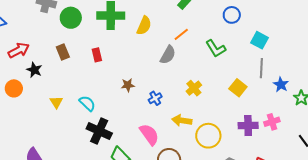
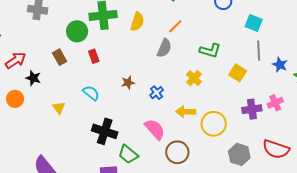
green circle: (71, 18) -> (77, 31), moved
green L-shape: (216, 48) -> (210, 51), moved, turned -35
cyan semicircle: (87, 103) -> (91, 93), moved

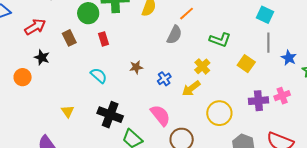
red arrow: (16, 60) -> (35, 27), moved
yellow triangle: (59, 108) -> (68, 111), moved
yellow arrow: (186, 112) -> (191, 88), moved, turned -42

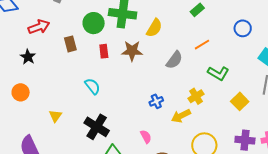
orange line: (187, 14) -> (202, 45), moved
black star: (42, 57) -> (28, 57), moved
brown star: (136, 67) -> (132, 51), moved, size x1.5
orange circle: (23, 77) -> (21, 92), moved
pink semicircle: (160, 115) -> (146, 137), size x0.6

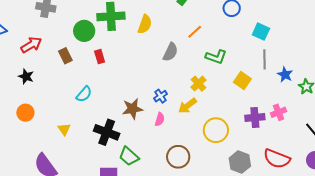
brown star: (132, 51) -> (133, 109), moved
cyan semicircle: (92, 86) -> (84, 94), moved, turned 90
pink semicircle: (146, 137) -> (160, 119), moved, turned 56

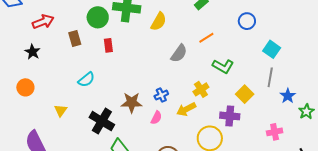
purple cross: (255, 118) -> (230, 116), moved

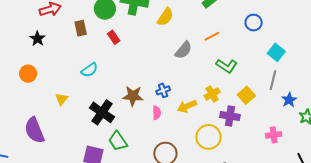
red rectangle: (108, 45) -> (114, 37), turned -32
yellow cross: (201, 89) -> (212, 94), moved
pink semicircle: (156, 118) -> (157, 113), turned -32

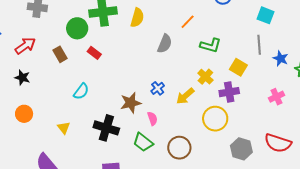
cyan square: (276, 52) -> (266, 15), moved
pink semicircle: (157, 113) -> (152, 119), moved
green trapezoid: (118, 141) -> (143, 142), moved

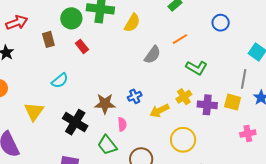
yellow square: (238, 67) -> (233, 102), moved, turned -30
purple cross: (229, 92) -> (207, 105), moved
yellow triangle: (64, 128) -> (34, 111), size x1.5

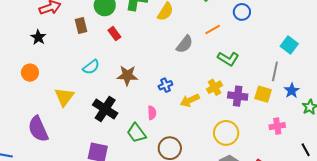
blue circle: (221, 23) -> (242, 12), moved
brown star: (105, 104) -> (127, 75), moved
yellow circle: (183, 140) -> (226, 133), moved

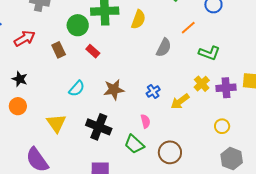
black star: (38, 37) -> (20, 79), moved
yellow circle: (226, 133) -> (222, 126), size x0.6

